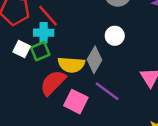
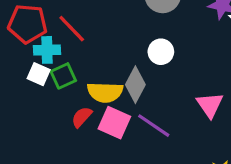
cyan cross: (44, 33) -> (47, 50), moved
red semicircle: (53, 83) -> (82, 117), size x0.6
pink square: (76, 102) -> (114, 123), moved

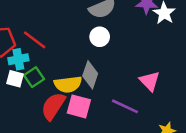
white circle: (161, 52) -> (100, 37), moved
red semicircle: (82, 117) -> (53, 106), size x1.6
purple line: (154, 126) -> (125, 106), moved

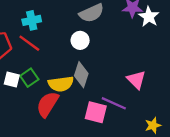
white circle: (100, 37) -> (80, 40), moved
cyan cross: (18, 59) -> (32, 20), moved
pink square: (79, 106) -> (96, 112), moved

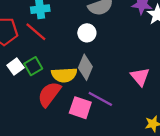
white square: (12, 79) -> (15, 67), turned 35
purple line: (114, 103) -> (100, 99), moved
pink square: (96, 112) -> (80, 108), moved

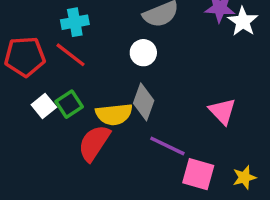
pink square: (80, 108) -> (198, 174), moved

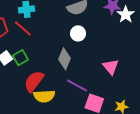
white circle: (143, 53) -> (78, 33), moved
yellow semicircle: (114, 114) -> (44, 96), moved

